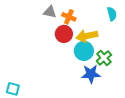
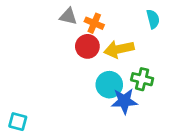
cyan circle: (84, 51) -> (109, 85), moved
green cross: (104, 58) -> (142, 79), turned -35

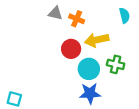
red circle: (87, 46) -> (71, 49), moved
blue star: (124, 101) -> (90, 93), moved

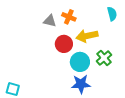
gray triangle: (55, 13) -> (50, 21), moved
green cross: (116, 64) -> (104, 58), turned 35

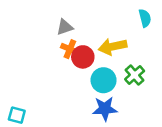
orange cross: (69, 17) -> (70, 49), moved
gray triangle: (50, 21) -> (65, 27), turned -32

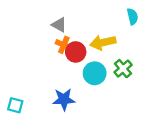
gray triangle: (65, 27) -> (59, 25), turned 49
blue star: (105, 109) -> (64, 99), moved

